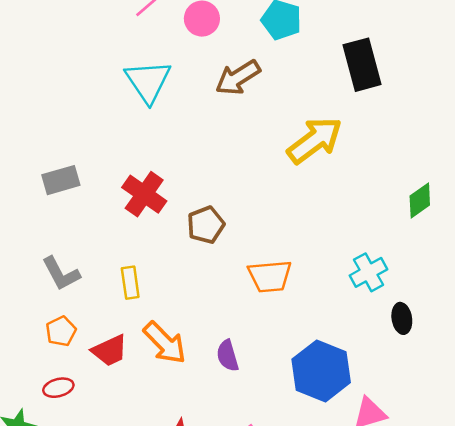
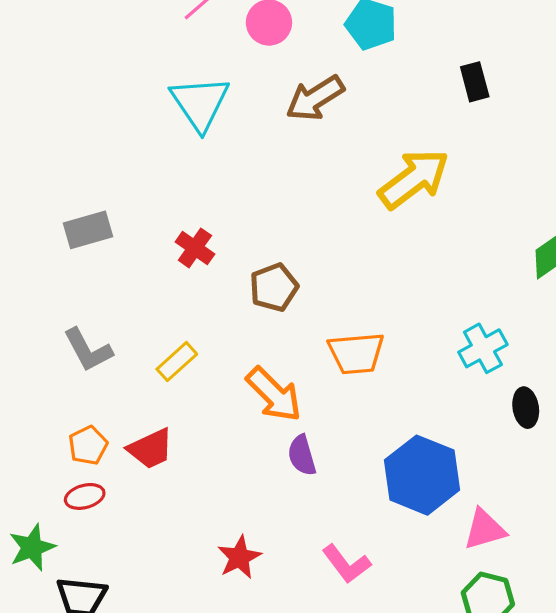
black rectangle: (362, 65) -> (475, 82), size x0.6
red cross: (144, 194) -> (195, 248), size x0.7
yellow rectangle: (130, 283) -> (177, 362), turned 56
orange pentagon: (61, 331) -> (88, 445), moved
orange arrow: (165, 343) -> (274, 394), moved

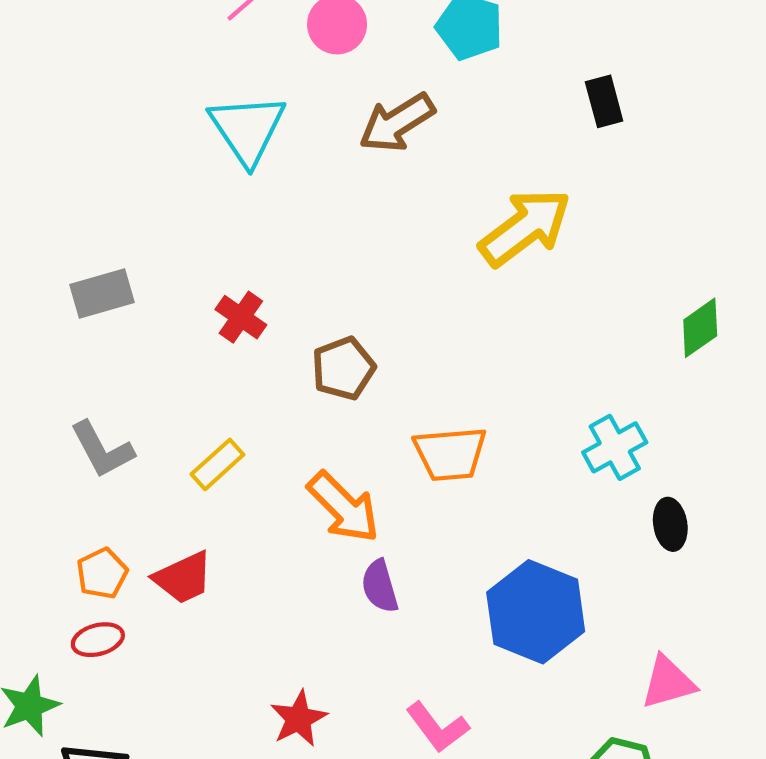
pink triangle: (485, 529) -> (668, 682), moved

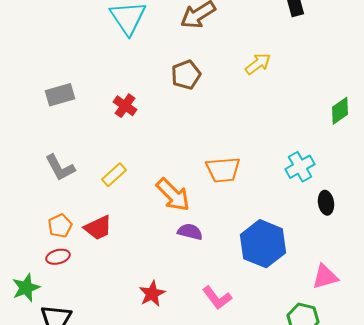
yellow arrow: (525, 227) -> (258, 64), size x0.6
brown pentagon: (343, 368) -> (186, 75), moved
purple semicircle: (380, 586) -> (190, 232), turned 120

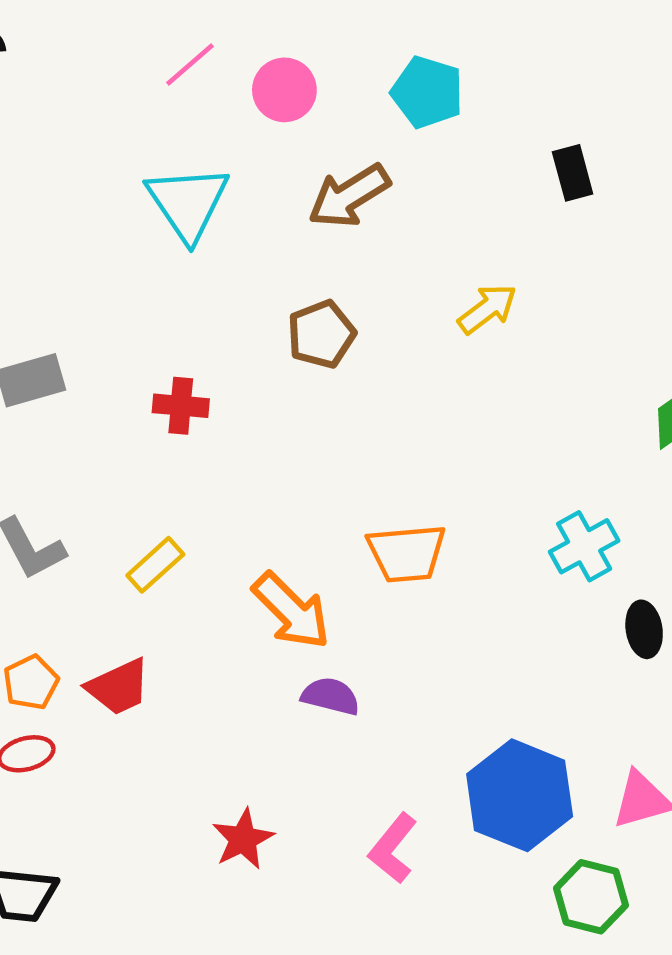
red cross: (125, 106) -> (181, 406), turned -30
blue hexagon: (263, 244) -> (520, 795), moved
pink L-shape: (217, 298) -> (393, 848), turned 76

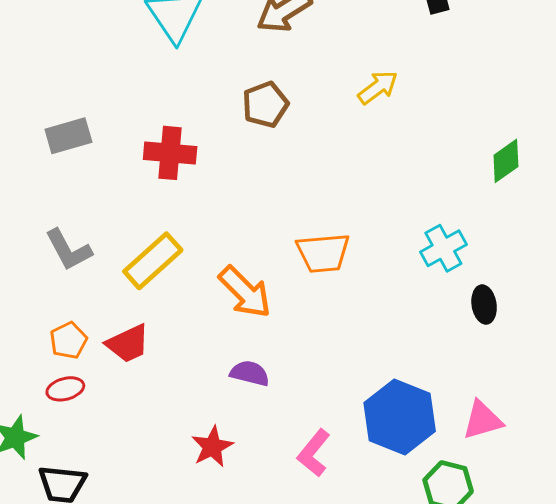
red cross: (181, 406) -> (170, 153), size x1.4
yellow rectangle: (155, 565) -> (153, 261), size x1.5
purple semicircle: (331, 696) -> (250, 373), moved

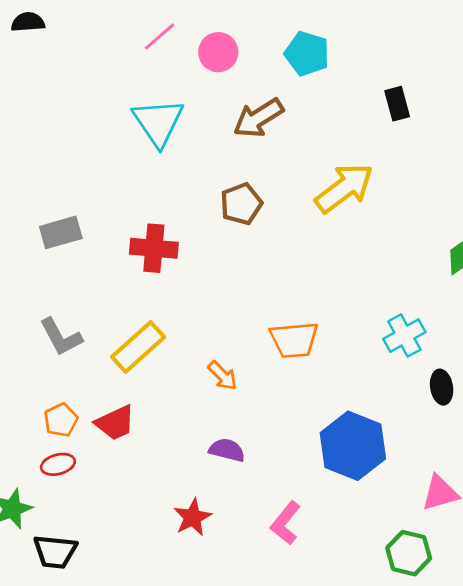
yellow arrow: (378, 87) -> (344, 188), size x1.6
orange arrow: (245, 292) -> (223, 376), size x0.6
blue hexagon: (400, 417) -> (353, 446), moved

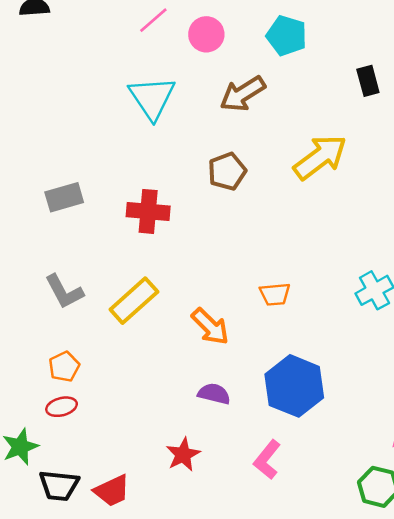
orange trapezoid: (294, 340) -> (275, 294), size x0.7
orange arrow: (223, 376) -> (210, 327), size x1.4
red trapezoid: (115, 423) -> (112, 491), moved
blue hexagon: (353, 446) -> (294, 386), moved

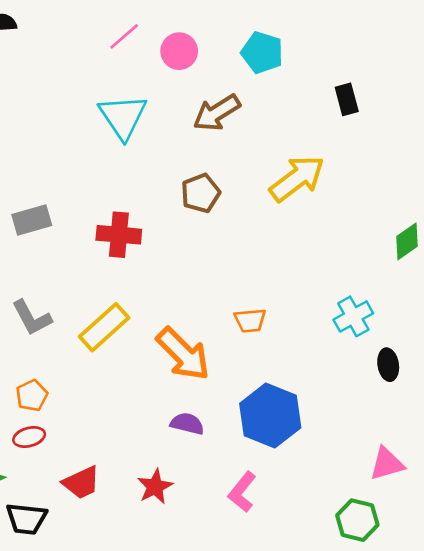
orange arrow: (210, 327) -> (183, 354), size x1.4
red trapezoid: (112, 491) -> (81, 483), moved

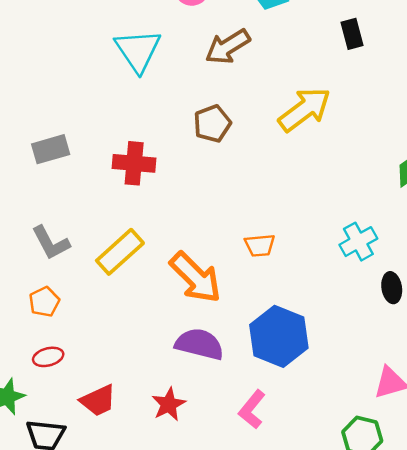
orange pentagon: (32, 395) -> (44, 302), moved
purple semicircle: (187, 424) -> (199, 344), size x1.5

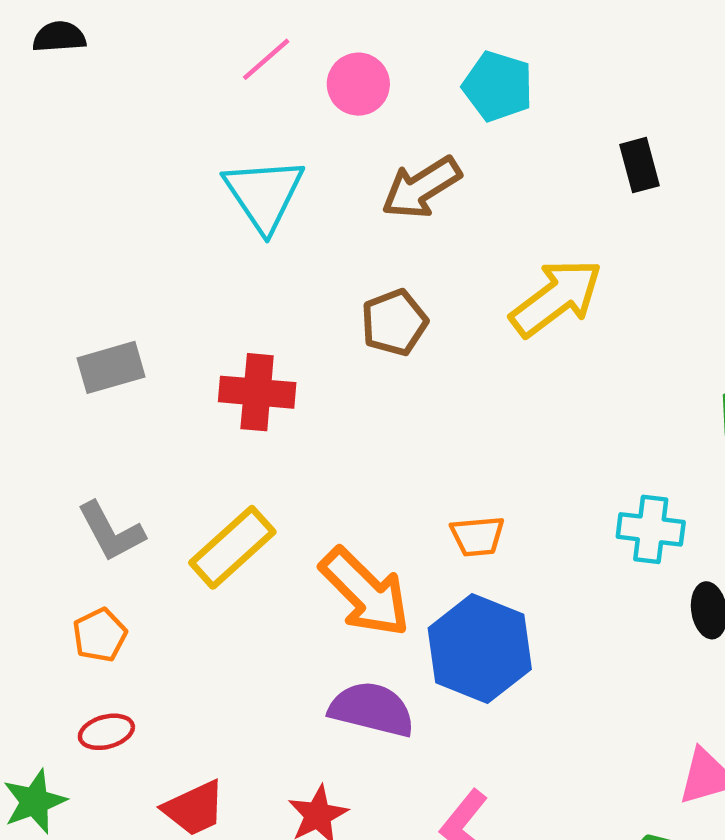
cyan cross: (358, 242) -> (651, 529), turned 36
blue hexagon: (279, 336) -> (480, 649), moved

